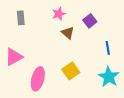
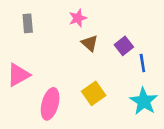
purple square: (90, 21) -> (124, 46), moved

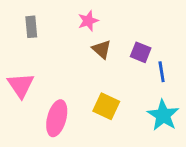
purple square: (124, 46) -> (141, 52), turned -30
pink triangle: (18, 75) -> (21, 85), turned -35
yellow square: (94, 93) -> (106, 106), turned -30

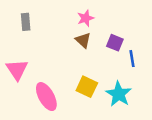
pink star: (88, 21) -> (86, 18), moved
cyan star: (163, 115) -> (119, 94), moved
pink ellipse: (57, 118) -> (46, 97), turned -44

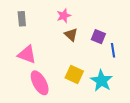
pink star: (86, 18) -> (64, 16), moved
pink triangle: (17, 70) -> (27, 54), moved, turned -36

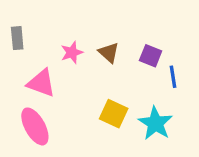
pink star: (64, 16) -> (72, 53), moved
gray rectangle: (22, 19) -> (17, 38), moved
pink ellipse: (40, 83) -> (35, 126), moved

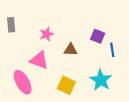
brown triangle: (109, 53) -> (71, 50), moved, turned -40
pink triangle: (41, 83) -> (39, 60), moved
yellow square: (114, 114) -> (66, 85), moved

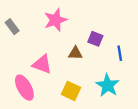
gray rectangle: (11, 25) -> (12, 27), turned -32
pink star: (47, 34) -> (55, 20), moved, size x1.5
purple square: (98, 36) -> (95, 39), moved

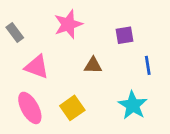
purple square: (95, 39) -> (124, 35), moved, turned -32
pink triangle: (42, 64) -> (37, 67), moved
yellow square: (71, 91) -> (72, 108), moved, turned 30

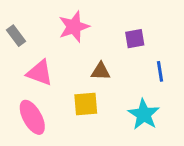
yellow square: (72, 108) -> (86, 104), moved, turned 30

